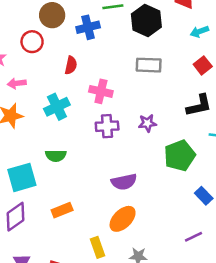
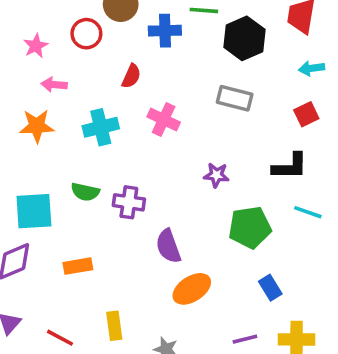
purple cross: (107, 126) -> (129, 202), moved
purple semicircle: (124, 182) -> (168, 246), turned 70
orange ellipse: (123, 219) -> (192, 289), moved

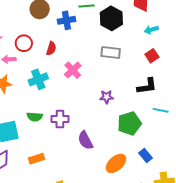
red circle: (86, 34) -> (24, 43), moved
pink cross: (164, 119) -> (73, 70), turned 30
orange ellipse: (192, 289) -> (116, 163), moved

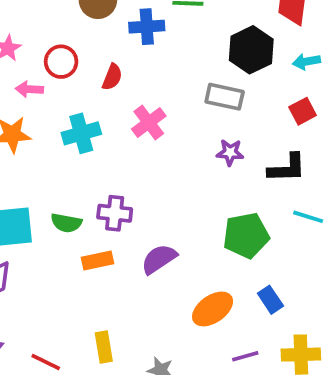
black hexagon: (111, 18) -> (251, 50), moved
purple star: (107, 97) -> (230, 152), moved
green semicircle: (35, 117) -> (66, 223), moved
purple semicircle: (85, 140) -> (159, 259), turned 78
orange rectangle: (37, 159) -> (97, 260), moved

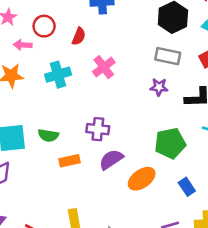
gray rectangle: (225, 97) -> (168, 56), moved
purple cross: (115, 213) -> (98, 129), moved
orange ellipse: (213, 309) -> (142, 179), moved

